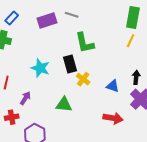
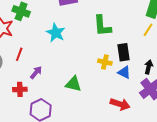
black rectangle: (70, 64) -> (124, 52), moved
cyan star: (40, 68) -> (56, 33), moved
yellow cross: (83, 79) -> (105, 62), moved, turned -32

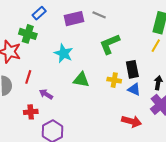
green L-shape: (102, 26) -> (110, 44), turned 75
purple arrow: (36, 72) -> (46, 94), turned -96
green triangle: (73, 84) -> (81, 80), moved

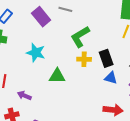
purple rectangle: (74, 19) -> (41, 17), turned 72
yellow cross: (114, 80) -> (84, 59), moved

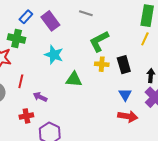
purple rectangle: (41, 17) -> (50, 21), moved
blue triangle: (111, 78) -> (125, 95), moved, turned 40

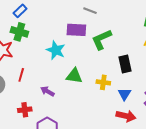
blue rectangle: (26, 17) -> (20, 11), moved
purple rectangle: (50, 21) -> (76, 30), moved, turned -54
yellow cross: (102, 64) -> (103, 82), moved
purple arrow: (40, 97) -> (47, 91), moved

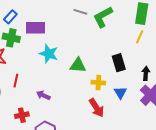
purple rectangle: (76, 30) -> (35, 28), moved
green L-shape: (102, 39) -> (103, 17), moved
green triangle: (74, 76) -> (78, 65), moved
red arrow: (126, 116) -> (97, 108), moved, turned 48

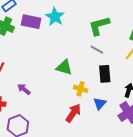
gray line: (80, 12) -> (97, 50), moved
cyan star: (49, 54) -> (55, 17), moved
red arrow: (97, 108) -> (73, 113), turned -126

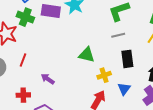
gray line: (97, 50) -> (118, 35), turned -40
yellow cross: (81, 89) -> (104, 75), turned -32

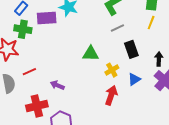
red line: (23, 60) -> (29, 72), turned 56
blue triangle: (124, 89) -> (134, 79), turned 32
red cross: (23, 95) -> (37, 106), size x1.5

